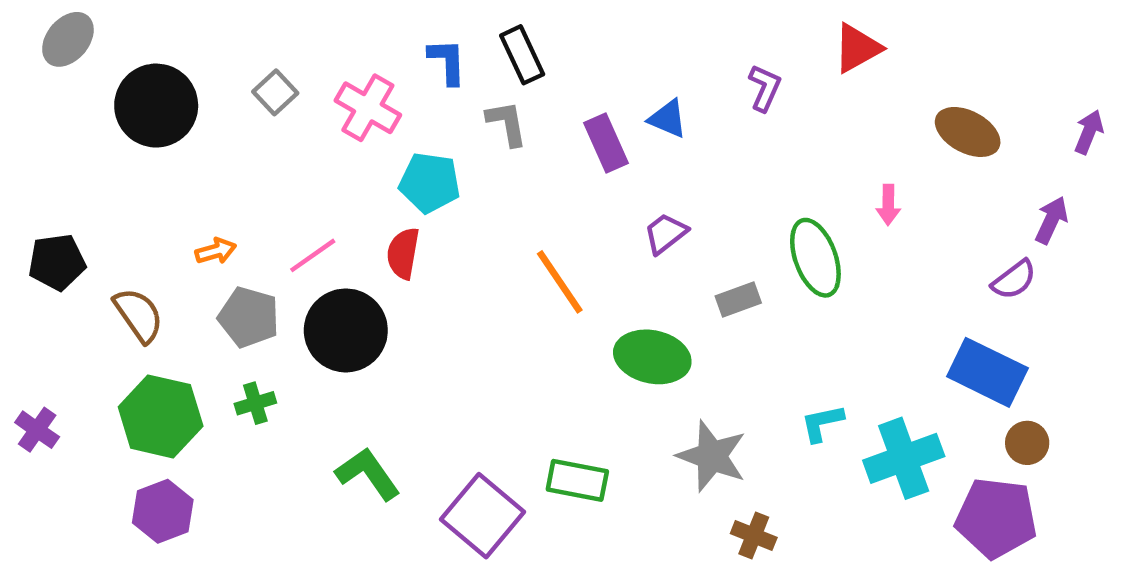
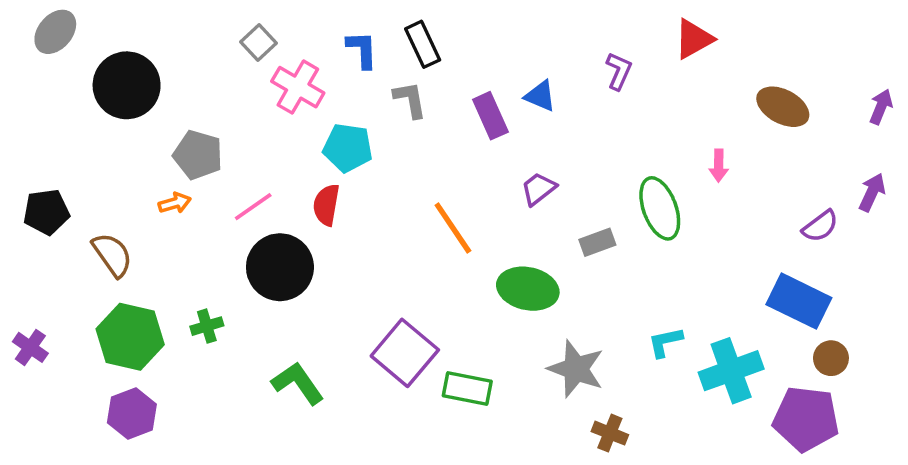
gray square: (275, 92) -> (259, 43), moved
purple arrow: (1051, 220) -> (872, 192), moved
gray pentagon: (249, 317) -> (198, 155), moved
purple square: (483, 516) -> (405, 353), moved

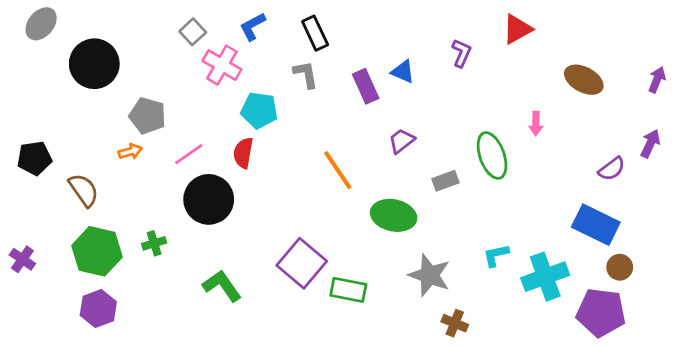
blue L-shape: (362, 50) -> (253, 26), moved, turned -116

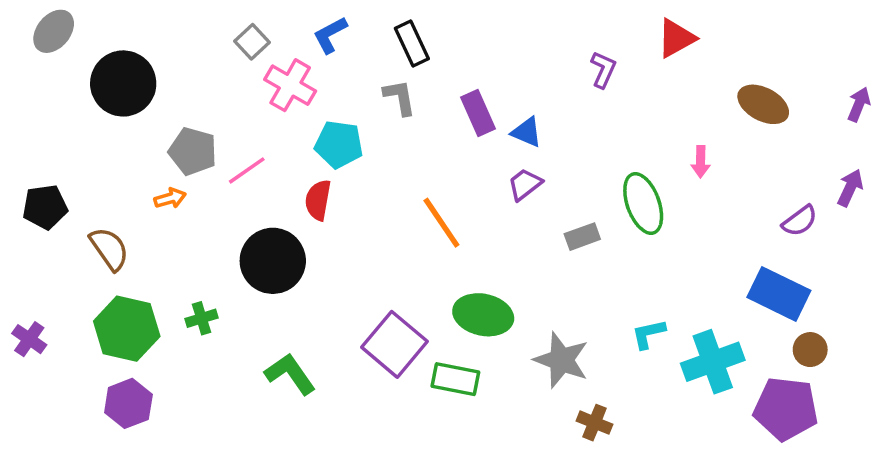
blue triangle: (403, 72) -> (527, 132), moved
pink line: (189, 154) -> (247, 170), moved
green ellipse: (394, 215) -> (483, 315), moved

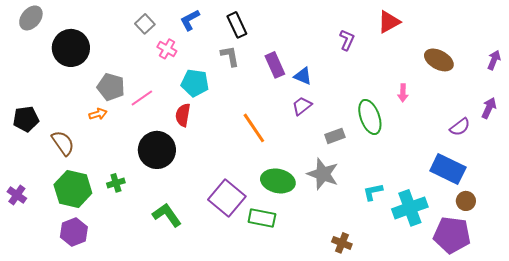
pink cross: (290, 85) -> (167, 49), size x0.7
gray star: (561, 360) -> (323, 174), moved

